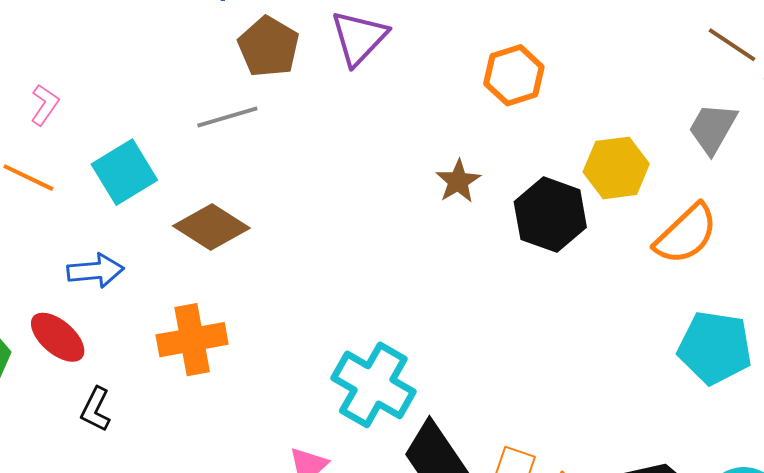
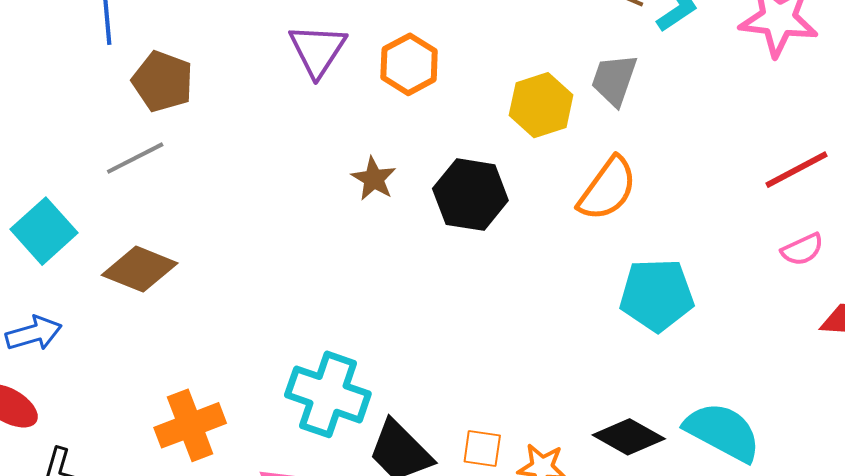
purple triangle: (359, 38) -> (318, 50), moved
yellow hexagon: (616, 168) -> (541, 105), moved
orange cross: (192, 340) -> (190, 425), moved

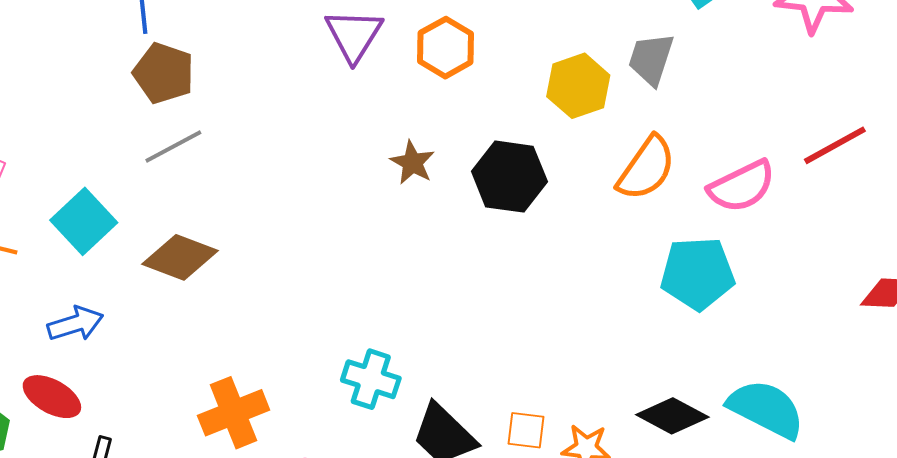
brown pentagon: (163, 81) -> (164, 73), moved
pink semicircle: (802, 249) -> (742, 186), moved, size x1.6
cyan cross: (328, 394) -> (371, 379), size x0.7

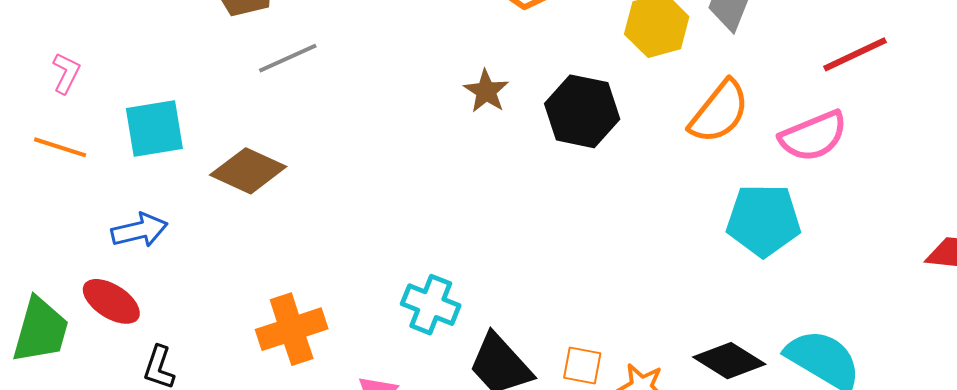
red line: (835, 145) -> (855, 54), moved
gray line: (173, 147) -> (288, 58), moved
cyan square: (84, 221) -> (154, 129), turned 30

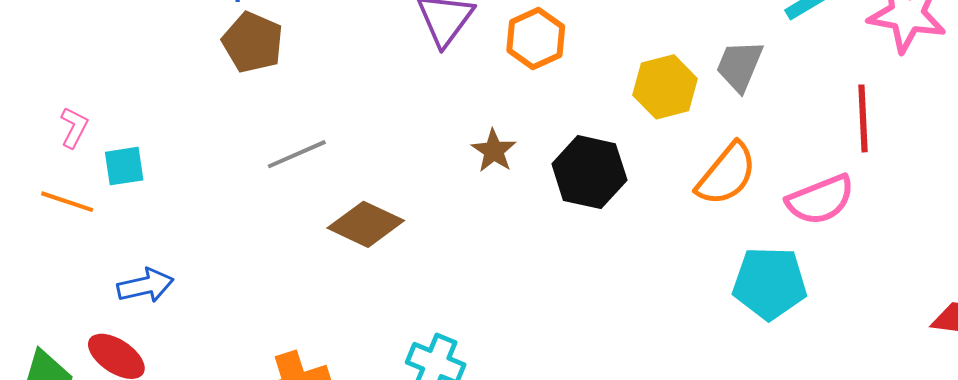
red line: (855, 54) -> (863, 118), turned -68
gray line: (288, 58) -> (297, 154), moved
cyan square: (154, 129) -> (124, 166), moved, size x0.7
brown diamond: (248, 171) -> (366, 224), moved

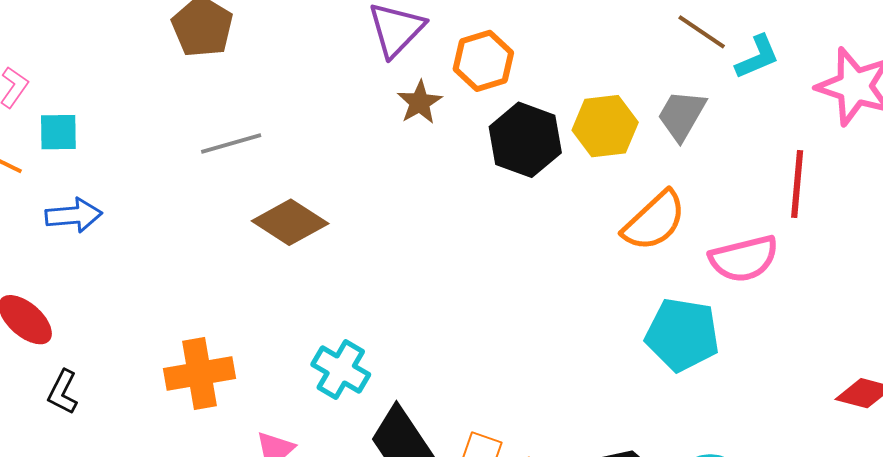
brown star: (494, 151) -> (420, 102), moved
black hexagon: (589, 172) -> (525, 140), moved
blue arrow: (145, 286) -> (74, 215), moved

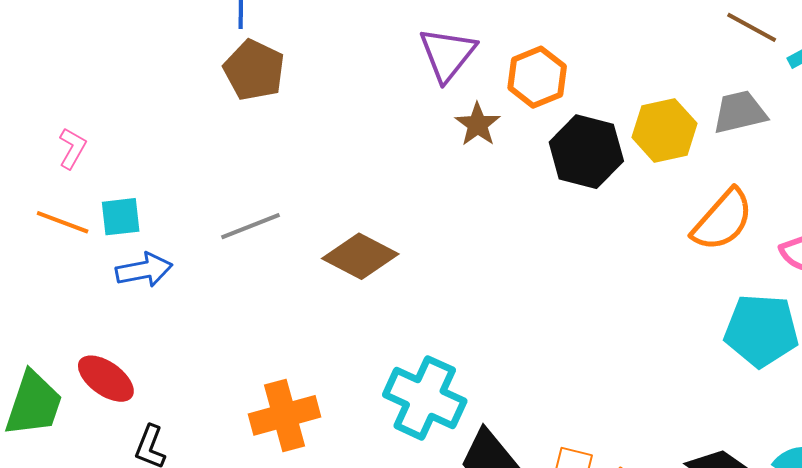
gray trapezoid: (682, 115) -> (740, 112), turned 52
cyan square: (58, 132) -> (121, 217), moved
gray line: (231, 144) -> (250, 226), moved
cyan cross: (341, 369) -> (425, 398), size x1.4

